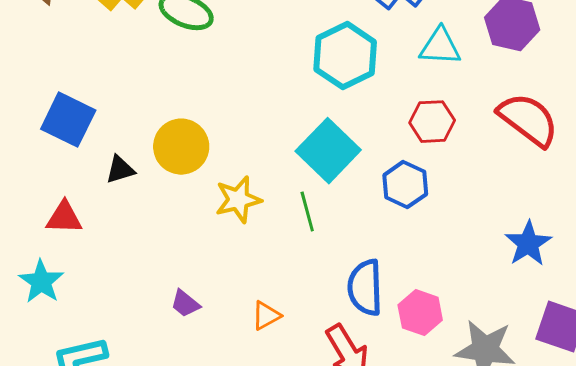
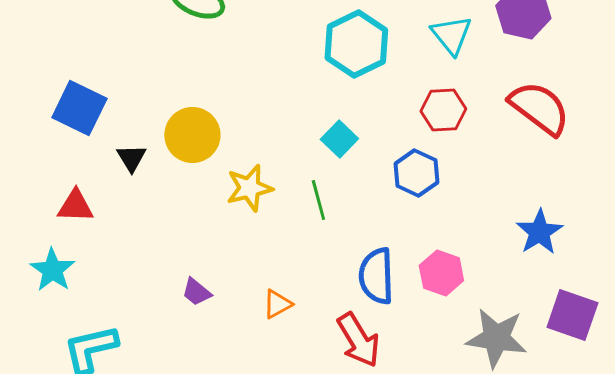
cyan triangle: (440, 47) -> (451, 35), turned 48
cyan square: (328, 151) -> (339, 139), size x0.6
black triangle: (120, 170) -> (131, 158), turned -44
pink hexagon: (420, 313) -> (441, 273), moved

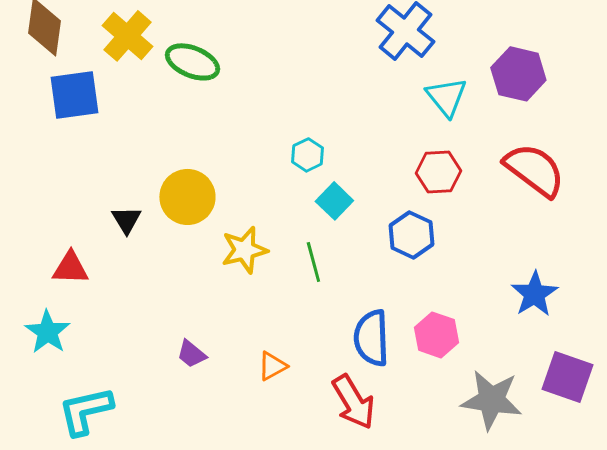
cyan hexagon: (356, 44) -> (307, 155), moved, size x0.5
blue square: (79, 108) -> (74, 95), moved, turned -34

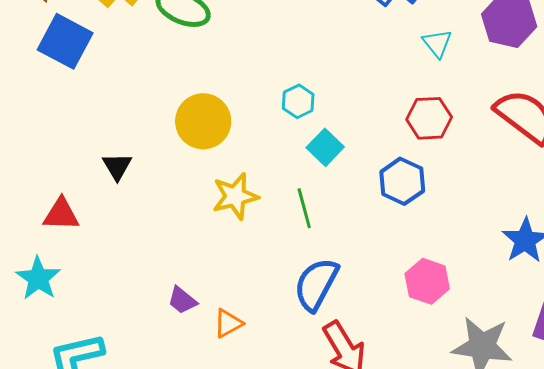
blue square: (74, 95) -> (65, 41), turned 36
cyan triangle: (446, 97) -> (437, 43), size x0.7
yellow circle: (187, 197) -> (203, 121), moved
blue semicircle: (371, 338) -> (316, 284), moved, turned 30
orange triangle: (272, 366) -> (228, 323), moved

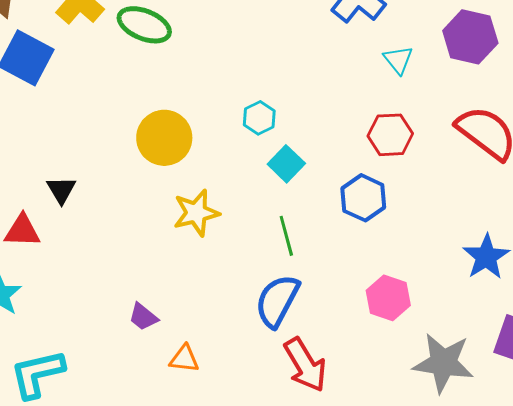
black triangle: (117, 166) -> (61, 190), moved
green line: (304, 208) -> (286, 236), moved
orange triangle: (228, 323) -> (184, 359), moved, turned 36

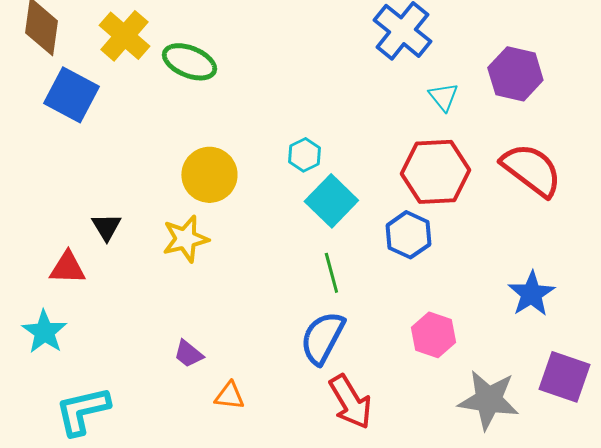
red hexagon: (390, 135) -> (435, 172), size x1.5
cyan square: (286, 164) -> (331, 201), size x1.4
yellow star: (196, 213) -> (185, 239), moved

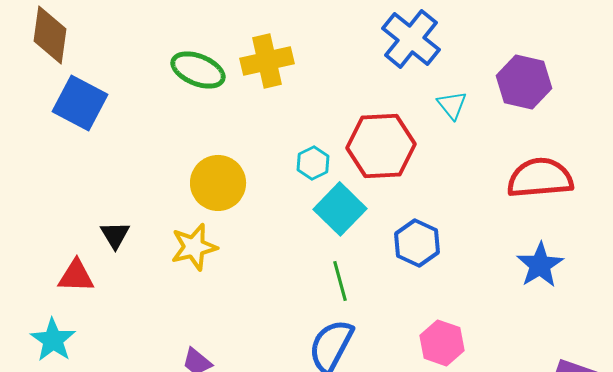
yellow cross: (124, 36) -> (267, 61), moved, turned 36
red semicircle: (531, 170) -> (540, 178), turned -42
red hexagon: (435, 172) -> (381, 146), moved
blue star: (531, 294) -> (540, 265), moved

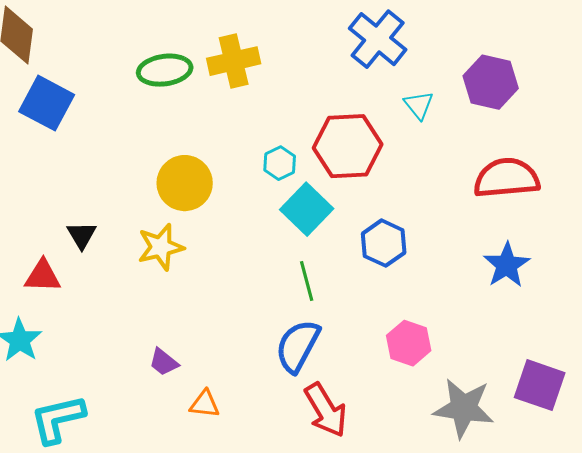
green ellipse: (198, 70) -> (165, 70), turned -30

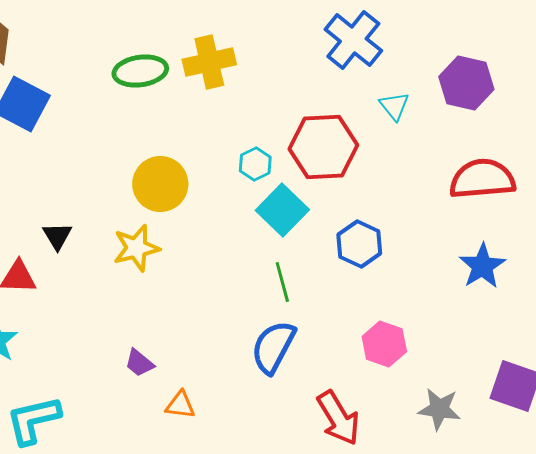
gray star: (464, 408) -> (439, 409), size x0.7
red arrow: (326, 410) -> (338, 418), moved

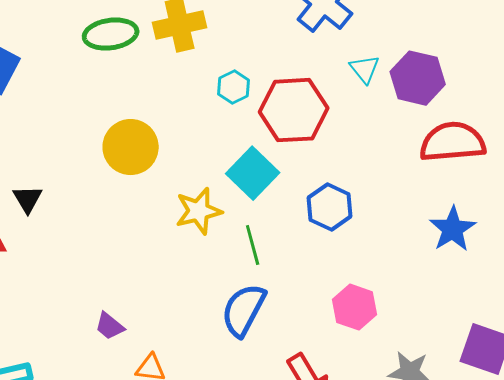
purple hexagon: (466, 83) -> (418, 78), moved
cyan hexagon: (255, 164) -> (234, 87), moved
yellow star: (136, 248) -> (199, 211), moved

